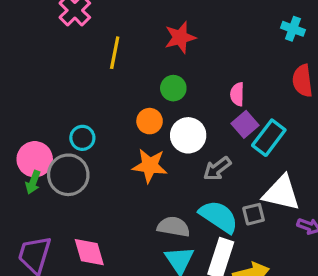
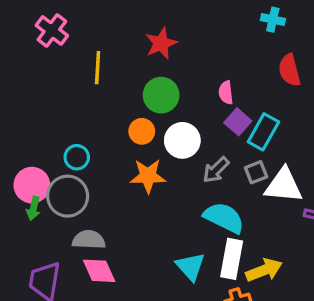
green circle: (173, 88) -> (161, 95), size x1.4
gray square: (254, 214) -> (256, 172), moved
gray semicircle: (174, 227) -> (89, 240), moved

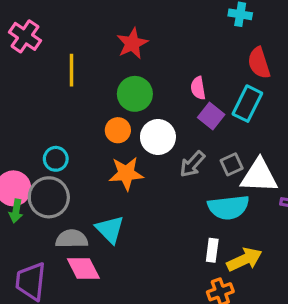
cyan rectangle: (263, 132) -> (247, 104), moved
cyan semicircle: (224, 218) -> (228, 207), moved, turned 150
white rectangle: (232, 259) -> (212, 250), size x0.6
cyan triangle: (190, 267) -> (110, 229), moved

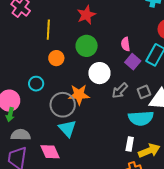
orange circle: (118, 130) -> (56, 58), moved
gray circle: (49, 197) -> (63, 105), moved
gray semicircle: (72, 239) -> (21, 135), moved

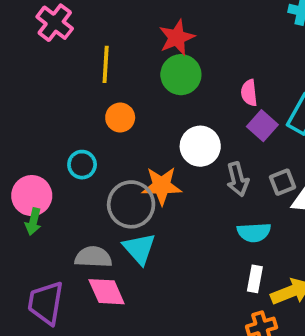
green circle: (87, 46) -> (181, 75), moved
gray arrow: (120, 91) -> (238, 179), turned -60
cyan semicircle: (141, 118) -> (254, 232), moved, size x0.7
gray semicircle: (21, 135) -> (93, 257), moved

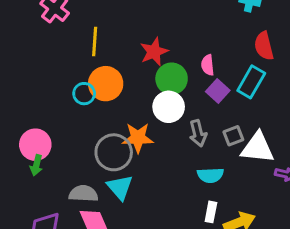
red star: (177, 38) -> (154, 52), moved
green circle: (181, 75) -> (172, 79), moved
orange circle: (120, 117) -> (106, 84), size x1.5
cyan circle: (82, 165) -> (84, 94), moved

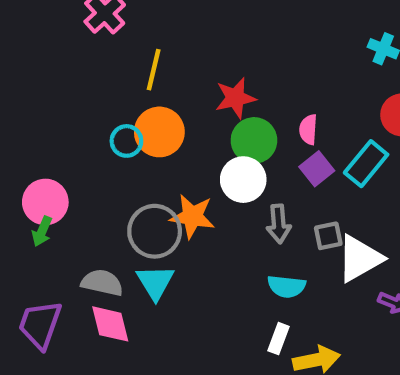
white triangle: (258, 148) -> (360, 258), turned -45

